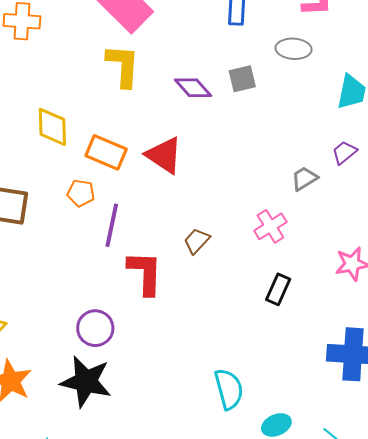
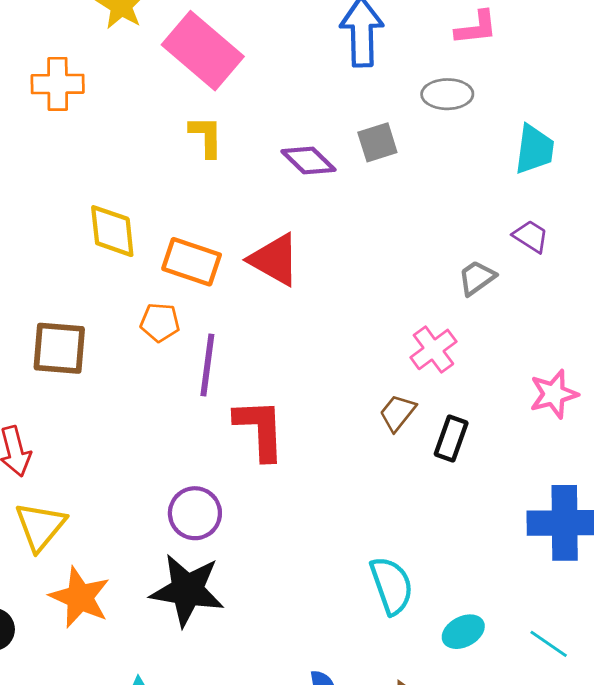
yellow L-shape: (123, 66) -> (206, 136), size x0.7
purple trapezoid: (344, 152) -> (531, 236), turned 76
brown trapezoid: (197, 241) -> (398, 413), moved

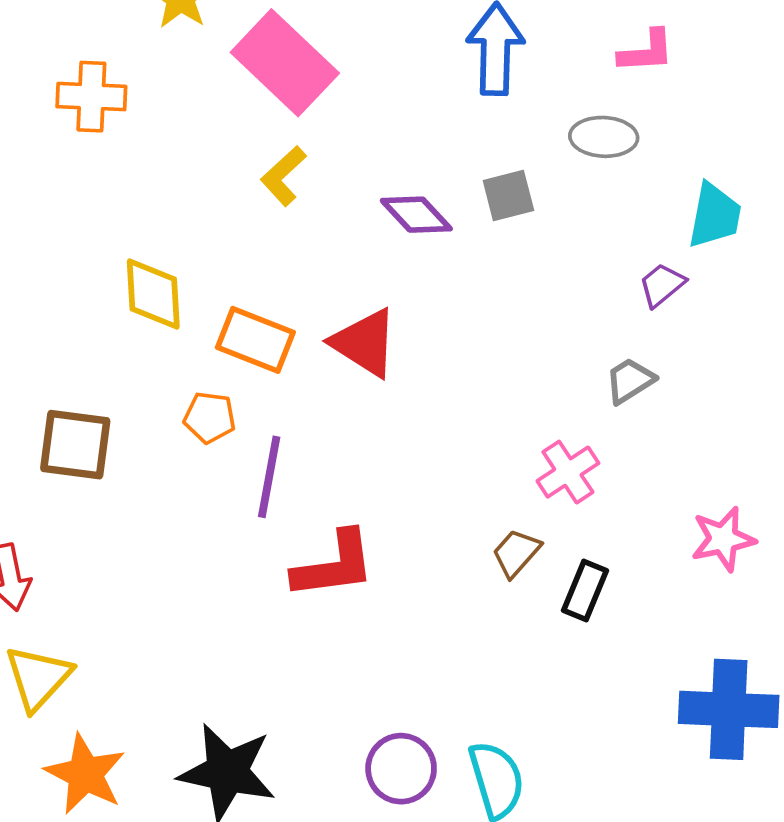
yellow L-shape: (206, 136) -> (283, 176), turned -135
purple trapezoid: (531, 236) -> (662, 285), moved, turned -75
red L-shape: (260, 429) -> (334, 565), turned 82
purple circle: (195, 513) -> (401, 769), moved

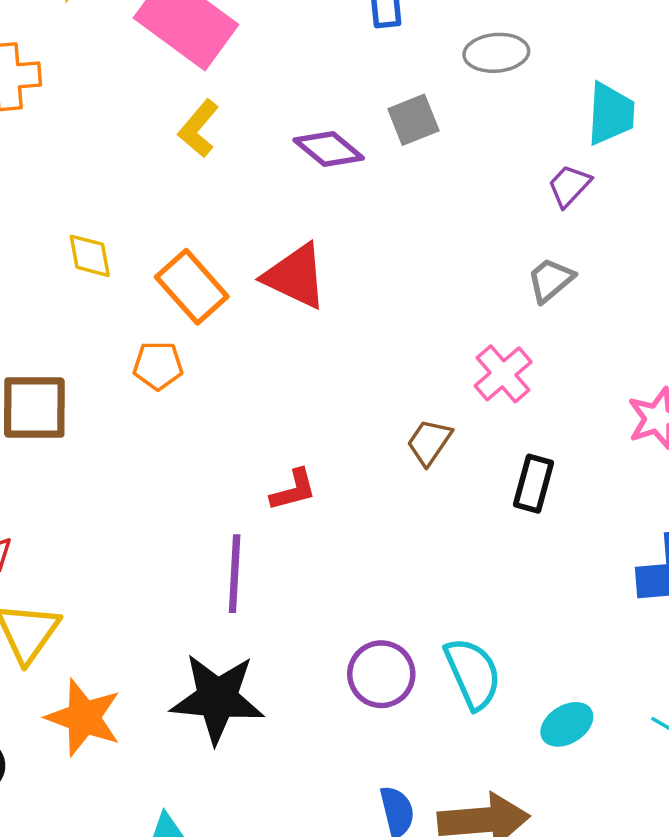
yellow diamond: (153, 294) -> (90, 256), size x0.7
orange rectangle: (255, 340) -> (192, 287), turned 34
purple line: (269, 477) -> (235, 574), moved
brown trapezoid: (516, 553) -> (429, 442), moved
red L-shape: (334, 565) -> (293, 490), size x0.6

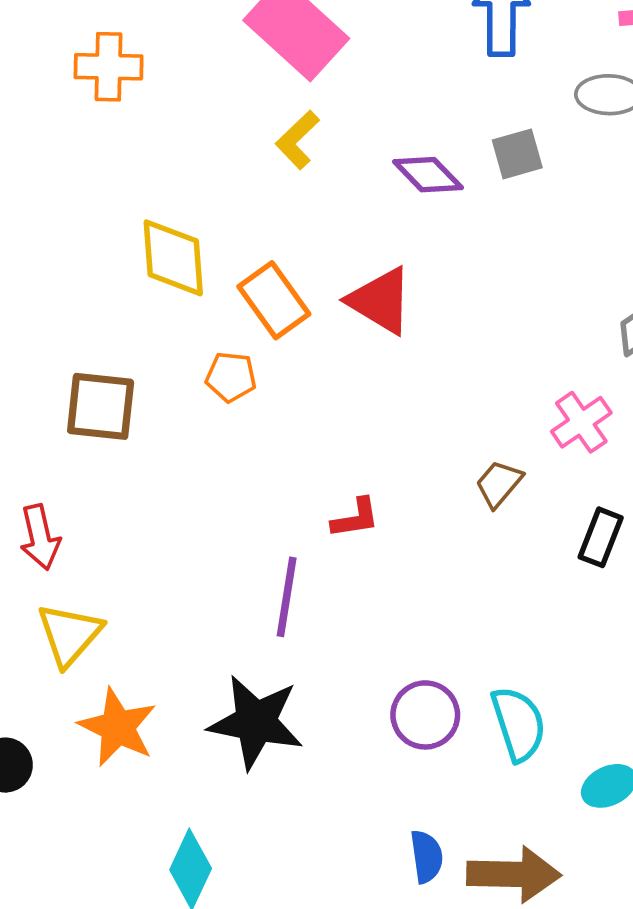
yellow diamond: (90, 256) -> (173, 258), size x1.6

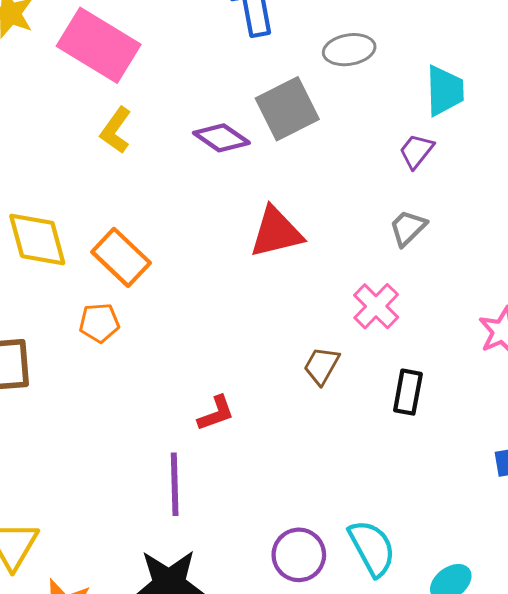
gray square: (517, 154) -> (287, 109), size x1.5
red triangle: (380, 301) -> (276, 232), moved, turned -34

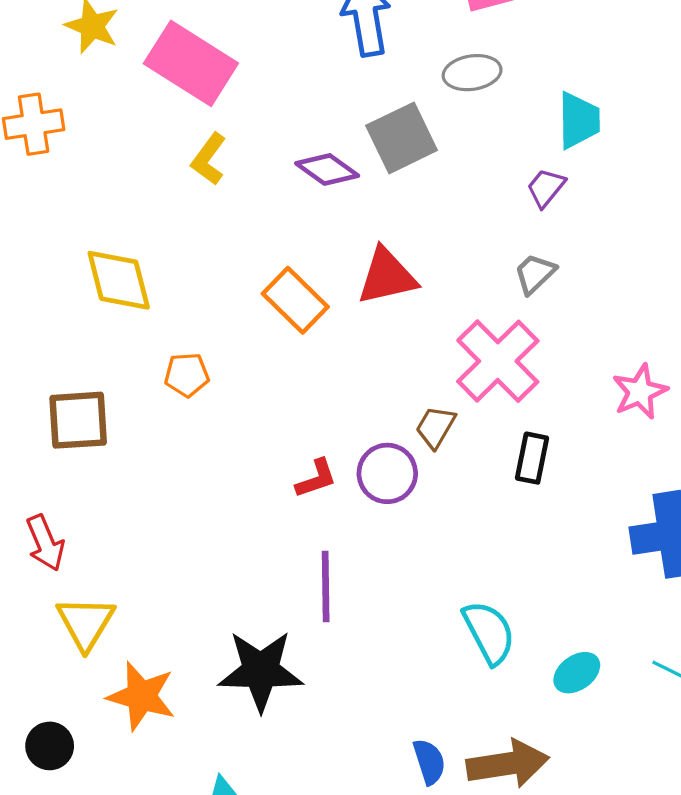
orange rectangle: (121, 257) -> (295, 300), moved
pink cross: (376, 306) -> (498, 361), size x1.6
purple line: (175, 484) -> (326, 587), moved
purple circle: (299, 555) -> (387, 473), moved

